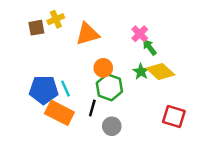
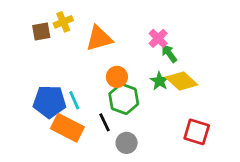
black line: (92, 108) -> (105, 122), turned -42

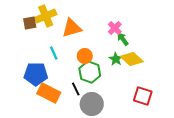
yellow cross: (63, 22) -> (46, 16), size x1.5
cyan line: (74, 100) -> (54, 53), moved
gray circle: (127, 143) -> (92, 104), size x1.5

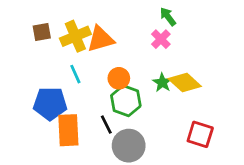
yellow cross: (46, 16) -> (75, 36), moved
green arrow: (123, 39) -> (168, 17), moved
orange rectangle: (49, 93) -> (68, 130), turned 60

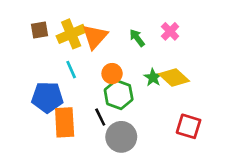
green arrow: (168, 17) -> (137, 38), moved
orange triangle: (101, 39) -> (95, 37), turned -32
pink cross: (161, 39) -> (170, 31), moved

